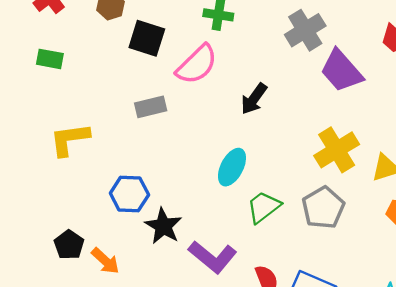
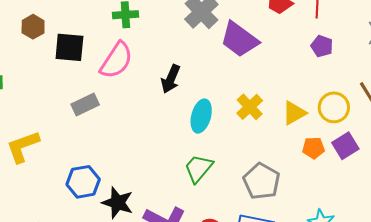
yellow cross: (337, 150) -> (250, 107), size x0.7
cyan ellipse: (232, 167) -> (201, 116), moved
gray pentagon: (323, 208) -> (261, 181), moved

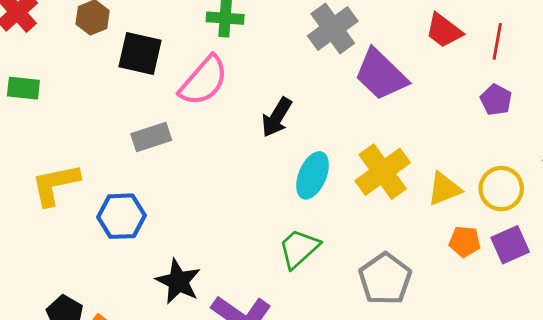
yellow cross: (250, 107) -> (383, 172), size x1.4
blue hexagon: (83, 182) -> (121, 216), moved

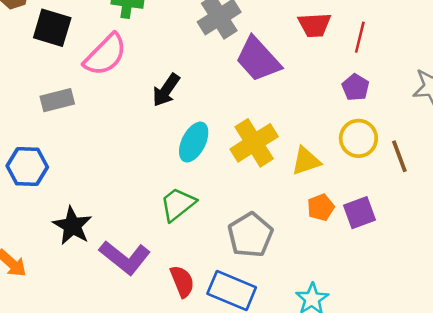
red trapezoid: (444, 31) -> (315, 25), turned -44
yellow circle: (501, 189) -> (358, 138), moved
orange pentagon: (465, 242) -> (321, 207), turned -30

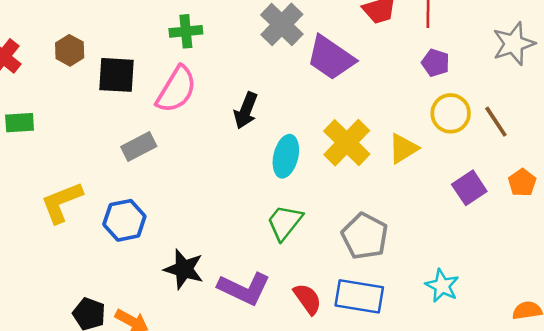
orange pentagon: (321, 207) -> (522, 183), moved

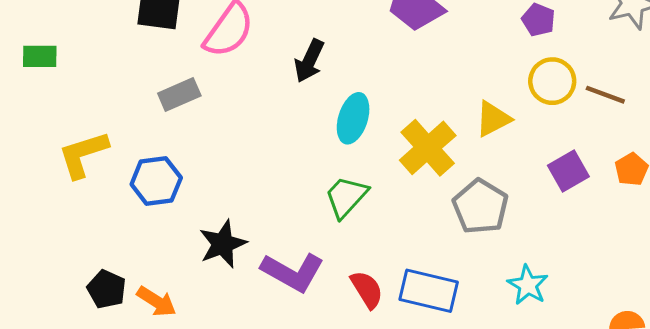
brown line: (496, 122) -> (605, 95), turned -40
yellow cross: (347, 143) -> (428, 148), moved
gray pentagon: (365, 236) -> (480, 207), moved
black star: (184, 269) -> (223, 244), turned 30

